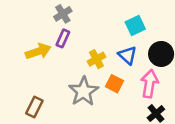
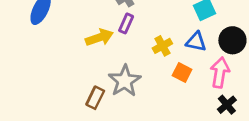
blue triangle: (127, 55) -> (196, 42), turned -30
gray star: (84, 91) -> (125, 81), moved

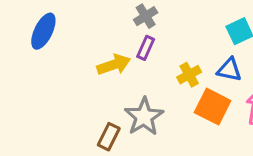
orange square: (182, 72) -> (213, 107), size x1.5

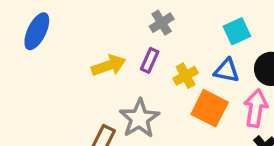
gray cross: (146, 16) -> (162, 23), moved
purple rectangle: (146, 48) -> (150, 60), moved

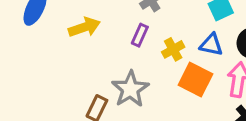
yellow arrow: (109, 65) -> (84, 27), moved

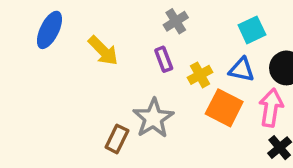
yellow arrow: (84, 27) -> (103, 51), turned 64
purple rectangle: (140, 35) -> (164, 59), turned -45

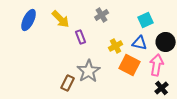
yellow arrow: (103, 51) -> (61, 19), moved
purple rectangle: (164, 59) -> (81, 37), moved

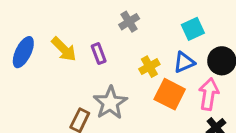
yellow arrow: (61, 19) -> (64, 49), moved
blue ellipse: (29, 20) -> (23, 52), moved
blue triangle: (140, 43) -> (184, 62), turned -35

